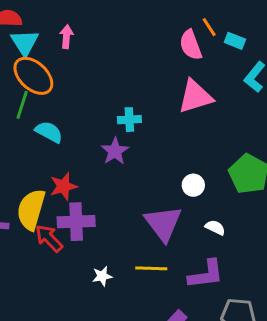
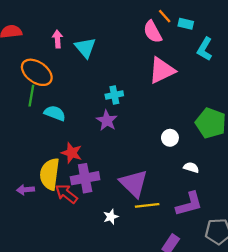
cyan triangle: (25, 43) -> (85, 48), moved
red star: (63, 186) -> (72, 153), turned -30
purple triangle: (163, 223) -> (134, 183), moved

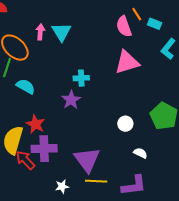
pink arrow: (58, 39) -> (40, 32), moved

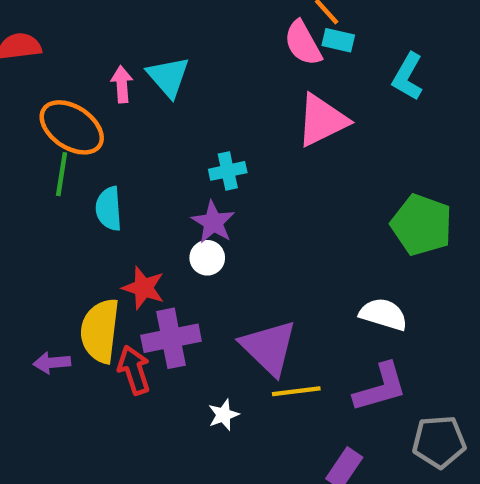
cyan rectangle: (155, 24) -> (338, 40), moved
cyan semicircle: (26, 86) -> (109, 209), turned -114
white circle: (125, 124) -> (207, 258), moved
white semicircle: (140, 153) -> (383, 314), size x1.5
red arrow: (25, 160) -> (134, 370), turned 35

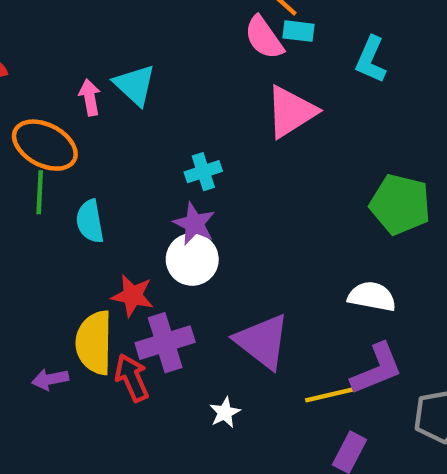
white circle: (207, 258) -> (192, 259), size x1.5
yellow line: (296, 391) -> (329, 395), moved

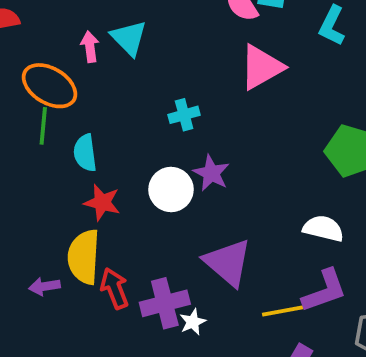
purple star: (194, 224) -> (211, 173), moved
red star: (133, 296) -> (102, 202), moved
purple cross: (165, 343) -> (165, 303), moved

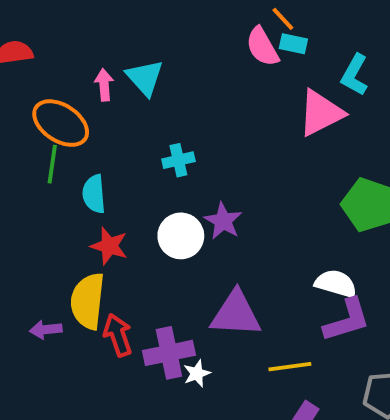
pink triangle: (261, 67) -> (321, 113), moved
cyan cross: (184, 115) -> (178, 160), moved
purple triangle: (228, 262) -> (236, 314), turned -40
purple L-shape: (324, 291) -> (347, 320), moved

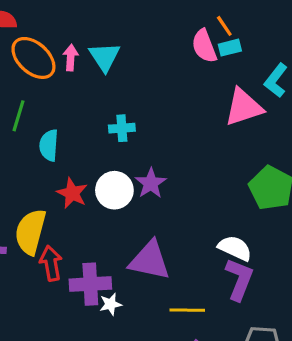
cyan rectangle: (293, 44) -> (230, 48), turned -35
orange ellipse: (61, 123) -> (33, 58), moved
red star: (109, 246) -> (72, 193), moved
purple L-shape: (347, 320) -> (239, 279), turned -60

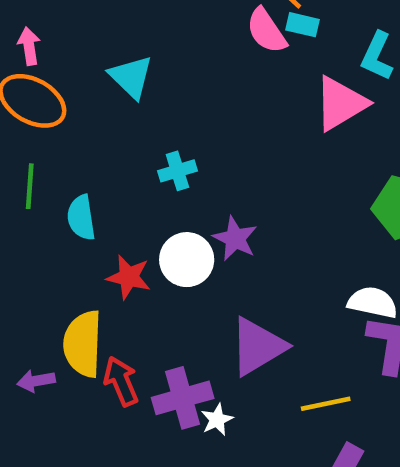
cyan rectangle: (230, 48) -> (303, 25), turned 40
pink arrow: (71, 58) -> (29, 46), moved
purple triangle: (150, 260) -> (258, 346), turned -30

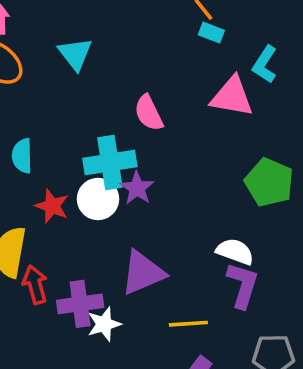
pink semicircle: (266, 31) -> (149, 113), moved
pink triangle: (341, 103) -> (232, 97), turned 33
cyan cross: (177, 171) -> (110, 162), moved, size x1.8
white star: (217, 420) -> (104, 324), size x1.4

